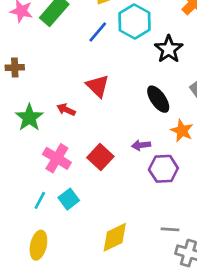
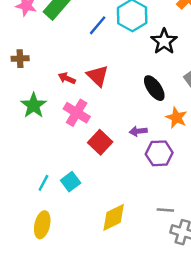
red arrow: (66, 110) -> (67, 78), moved
pink cross: (57, 158) -> (77, 113), moved

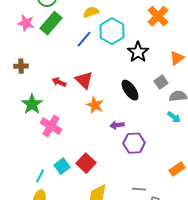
pink cross: (77, 113) -> (51, 126), moved
orange star: (176, 118) -> (95, 105), moved
red square: (100, 142) -> (86, 163), moved
cyan line: (43, 183) -> (40, 176), moved

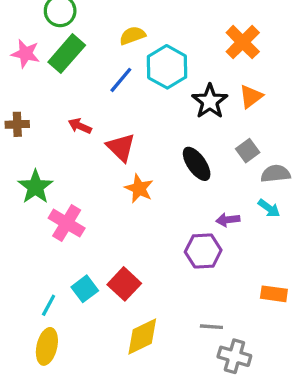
orange triangle: (177, 58) -> (251, 96), moved
red arrow: (59, 82) -> (80, 126), moved
purple arrow: (117, 125) -> (228, 220), moved
orange rectangle: (177, 169) -> (274, 294), turned 42

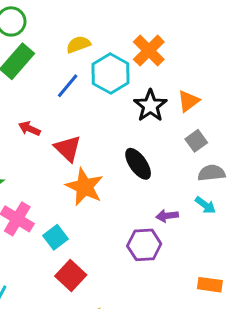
orange cross: (243, 42) -> (149, 51), moved
gray square: (248, 151) -> (196, 141), moved
orange star: (139, 188) -> (84, 187), size x1.4
cyan square: (85, 289) -> (55, 237), moved

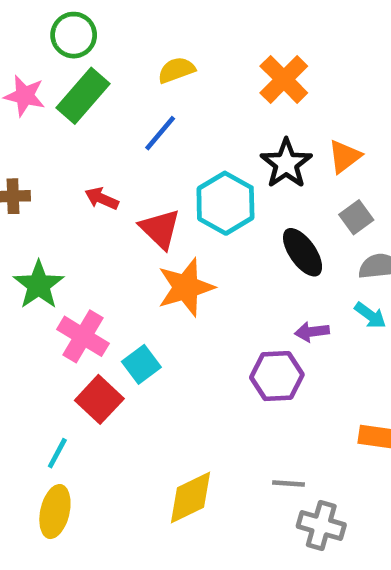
cyan hexagon: (111, 74) -> (225, 203), moved
black ellipse: (138, 164) -> (303, 252), moved
orange star: (84, 187) -> (186, 287), turned 30
red square: (71, 275) -> (99, 399), moved

